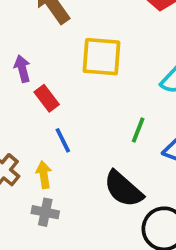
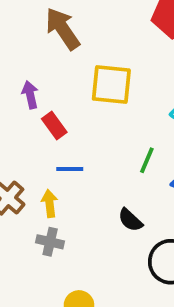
blue line: (63, 140) -> (70, 169), turned -65
black semicircle: (123, 189) -> (130, 220), size x0.6

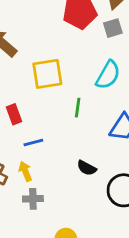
red rectangle: (54, 126) -> (14, 114), turned 30
green line: (147, 160) -> (78, 108), moved

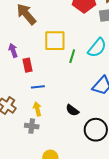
green line: (78, 108) -> (72, 56), moved
yellow arrow: (25, 171) -> (37, 109), moved

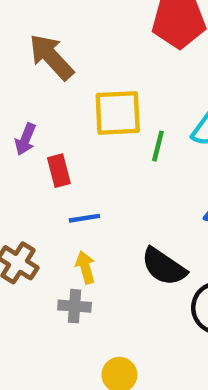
purple arrow: (13, 50) -> (25, 139), turned -136
black semicircle: (72, 110) -> (164, 267), size x1.5

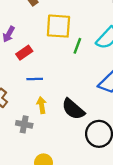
red rectangle: (59, 171) -> (24, 53), turned 63
yellow arrow: (85, 267) -> (42, 105), moved

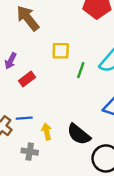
yellow square: (58, 26) -> (61, 51), size x0.7
blue line: (35, 79) -> (24, 118), moved

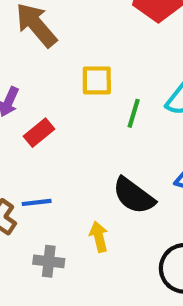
yellow arrow: (47, 132) -> (99, 237), moved
black semicircle: (79, 134) -> (134, 196), moved

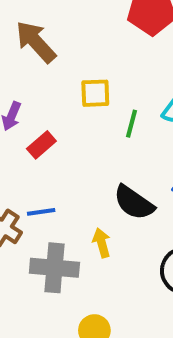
gray cross: (49, 261) -> (54, 268), size x1.6

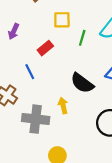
red rectangle: (41, 145) -> (45, 48), moved
blue line: (41, 212) -> (30, 72), moved, turned 70

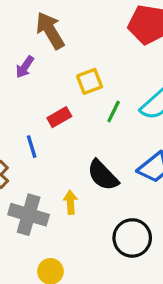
yellow square: (62, 20) -> (90, 81), turned -30
purple arrow: (14, 31) -> (25, 67), moved

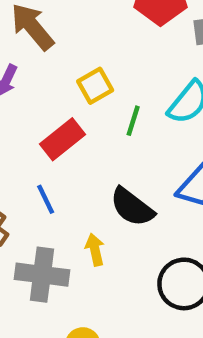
red rectangle: (59, 117) -> (63, 139), size x1.4
blue line: (32, 147) -> (46, 199), moved

